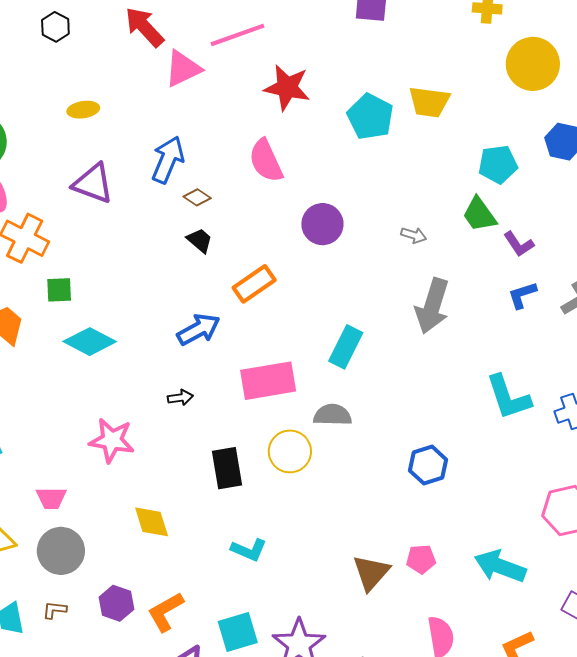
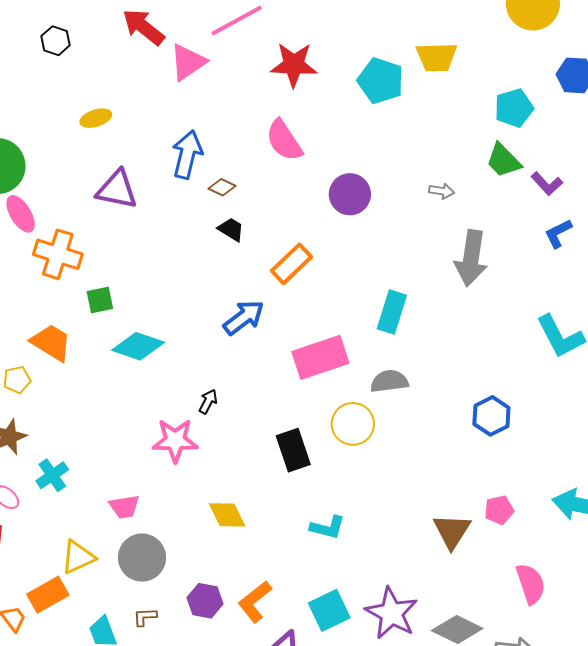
black arrow: (180, 398) -> (208, 401), moved, turned -45

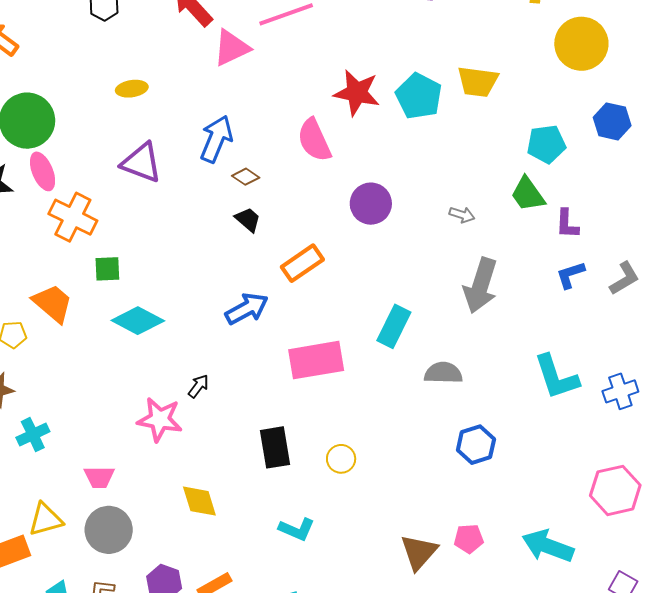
red star: (294, 65) -> (357, 93), moved
purple L-shape: (547, 184) -> (567, 224), turned 36
gray semicircle: (389, 381) -> (443, 373), moved
yellow circle: (353, 424) -> (341, 459), moved, size x0.7

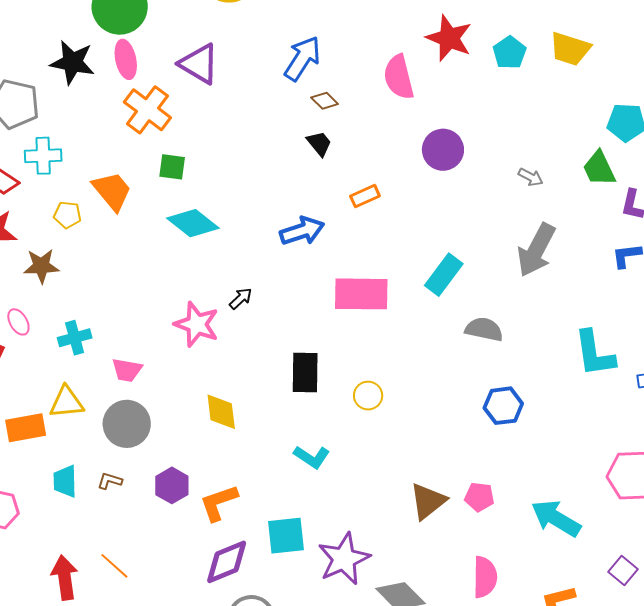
cyan pentagon: (419, 96) -> (509, 53), size x0.7
purple triangle: (141, 163) -> (199, 64), moved
orange rectangle: (302, 263) -> (365, 196), size x0.7
cyan cross: (33, 435) -> (75, 338), moved

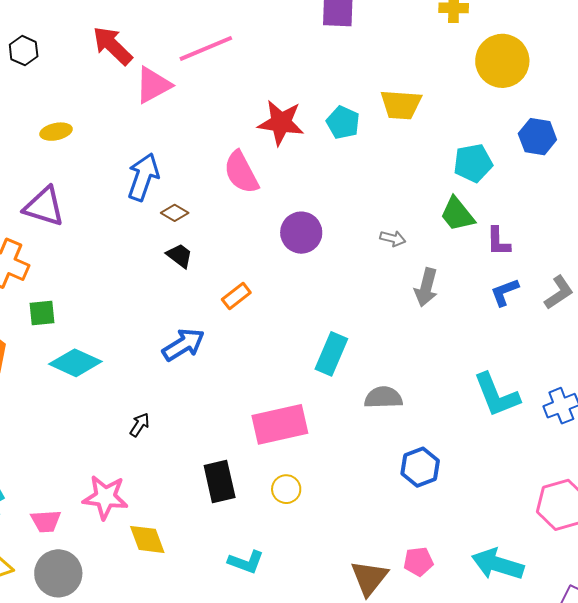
gray arrow: (536, 250) -> (426, 287), moved, size x0.7
pink rectangle: (361, 294) -> (280, 424), moved
pink star: (197, 324) -> (105, 497), moved

